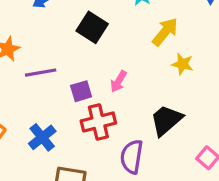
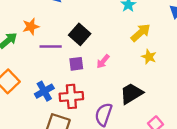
black square: (92, 27) -> (80, 34), moved
red cross: (98, 122) -> (71, 96), moved

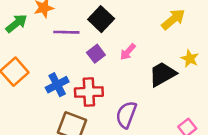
yellow star: (149, 57) -> (190, 59), moved
purple square: (76, 64) -> (96, 54), turned -32
black trapezoid: (131, 93) -> (162, 74), moved

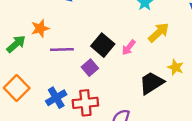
black square: (101, 19) -> (103, 45), moved
pink arrow: (128, 52) -> (129, 47), moved

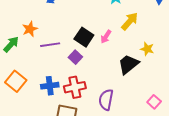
blue cross: (56, 98) -> (50, 86), turned 30

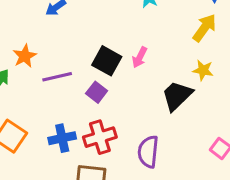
yellow arrow: (130, 21) -> (205, 28), moved

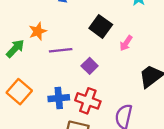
black square: (107, 61) -> (101, 26), moved
red cross: (100, 137) -> (88, 101), turned 30

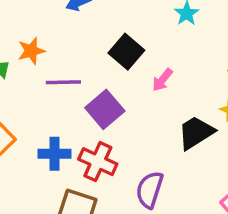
purple square: (90, 66) -> (105, 109), size x1.5

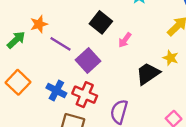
purple line: (63, 82) -> (61, 44), turned 35
blue cross: (54, 154) -> (56, 91), turned 30

